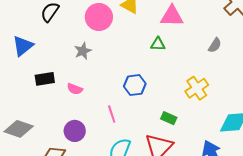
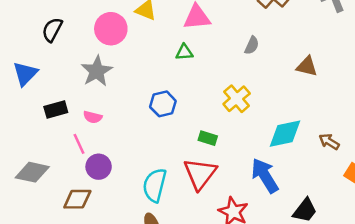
gray star: (83, 51) -> (97, 71), size x1.5
pink line: (112, 114) -> (79, 144), moved

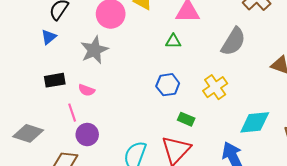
gray semicircle: (252, 45) -> (233, 41), size x1.8
blue triangle: (25, 74) -> (49, 37), moved, size x0.7
blue hexagon: (163, 104) -> (168, 85), moved

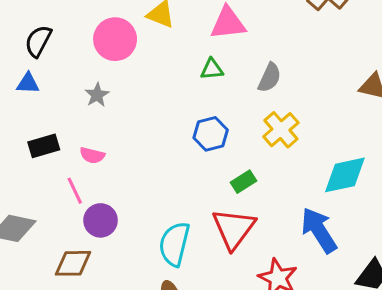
blue triangle: (49, 37) -> (28, 83), turned 49
gray semicircle: (233, 41) -> (269, 78), moved, size x0.7
gray star: (94, 50) -> (97, 95), size x0.6
green rectangle: (186, 119) -> (243, 182), turned -49

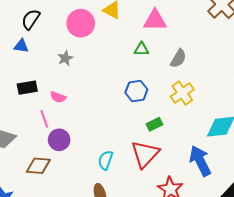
cyan semicircle: (174, 244) -> (105, 160), size x0.7

